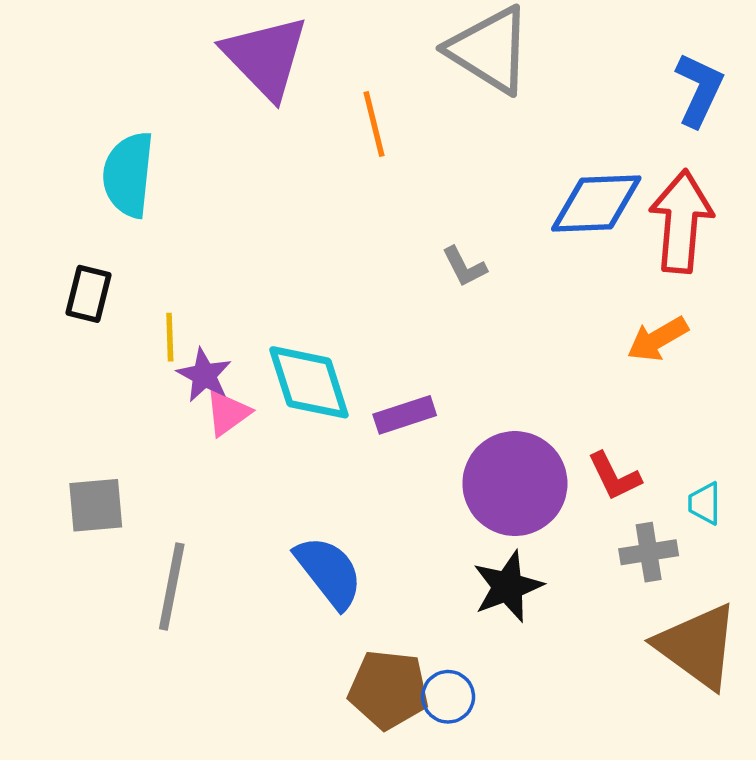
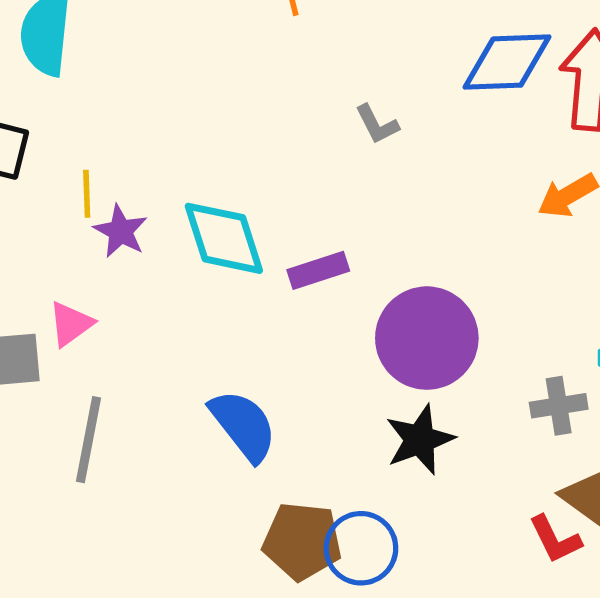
pink triangle: (228, 413) -> (71, 324), moved
red L-shape: (614, 476) -> (555, 539), moved
blue circle: (448, 697) -> (361, 548), size x1.4

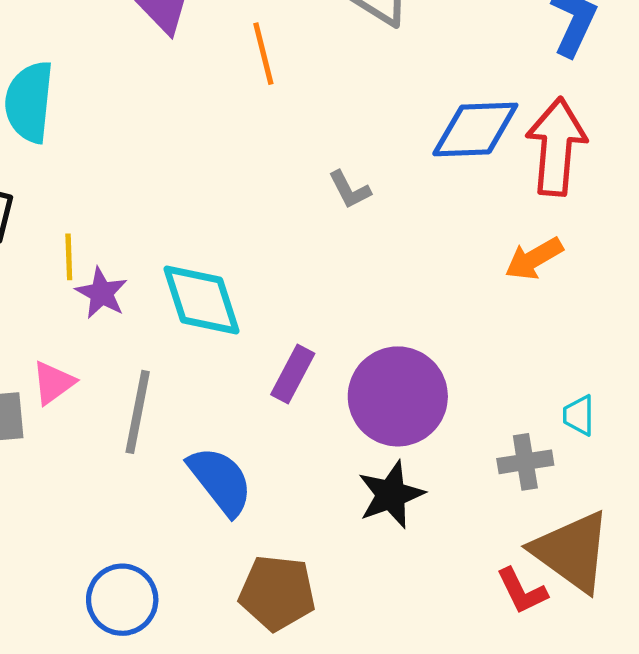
purple rectangle: (318, 270) -> (293, 374), moved, turned -44
gray line: (88, 440) -> (138, 412), moved
blue circle: (361, 548) -> (122, 600), moved

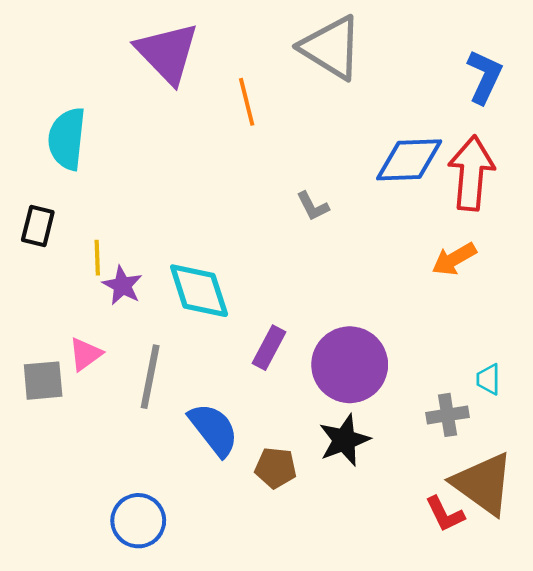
brown pentagon: (277, 593) -> (276, 468), moved, size x0.7

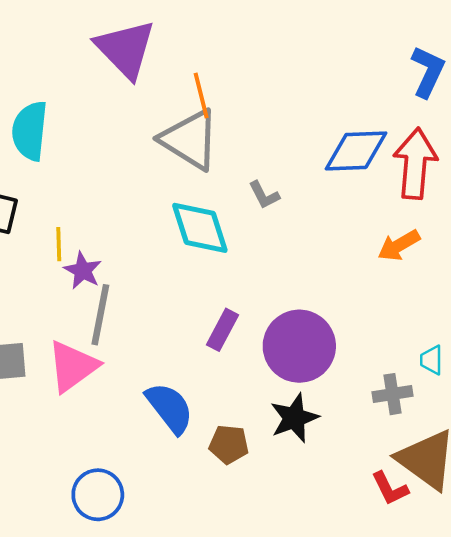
gray triangle: (331, 48) -> (190, 140), moved
cyan diamond: (199, 291) -> (200, 228), moved
pink triangle: (85, 354) -> (73, 366), moved, size x1.6
gray line: (150, 377) -> (100, 315), moved

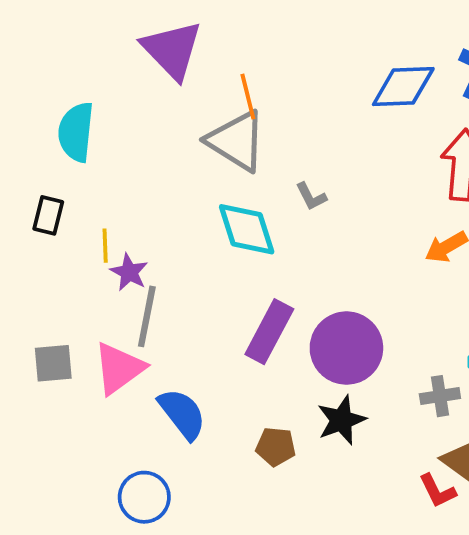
blue diamond: (356, 151) -> (403, 86), moved
purple rectangle: (222, 330) -> (269, 332), size x1.5
blue semicircle: (170, 408) -> (182, 414), moved

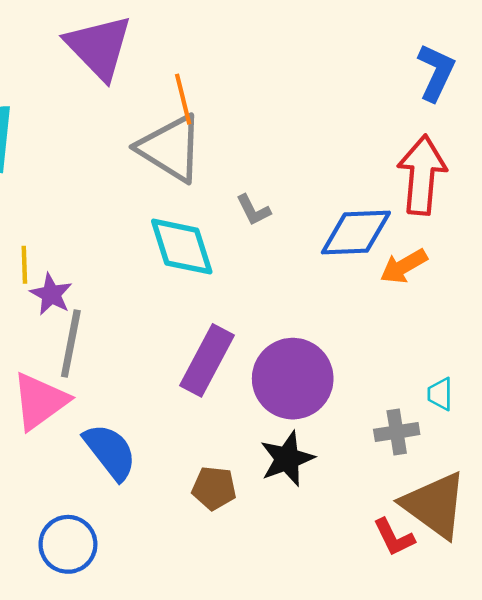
blue diamond: (403, 86) -> (356, 233), moved

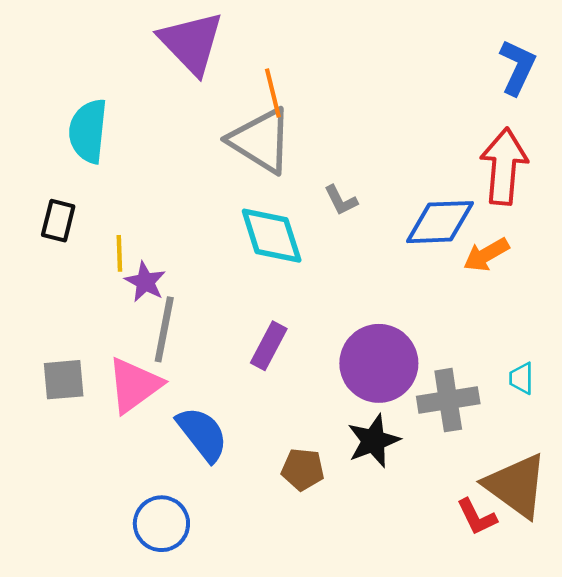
purple rectangle: (207, 360) -> (269, 346), moved, size x0.7
gray cross: (397, 432) -> (448, 400), moved, size x1.4

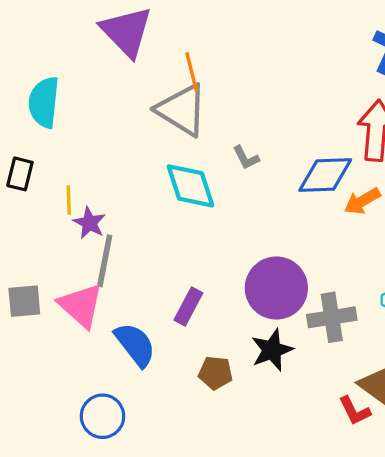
purple rectangle: (269, 346) -> (188, 306), moved
pink triangle: (134, 385) -> (81, 305), turned -42

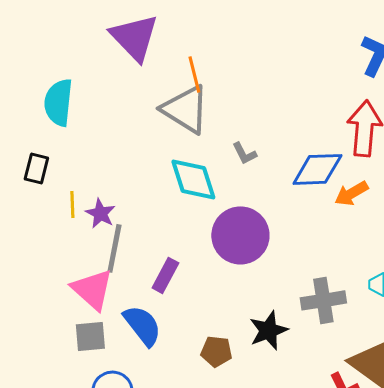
yellow line: (69, 200) -> (72, 204), moved
purple circle: (276, 288) -> (240, 235), moved
gray square: (24, 301) -> (90, 336), moved
purple rectangle: (188, 306) -> (165, 275), moved

